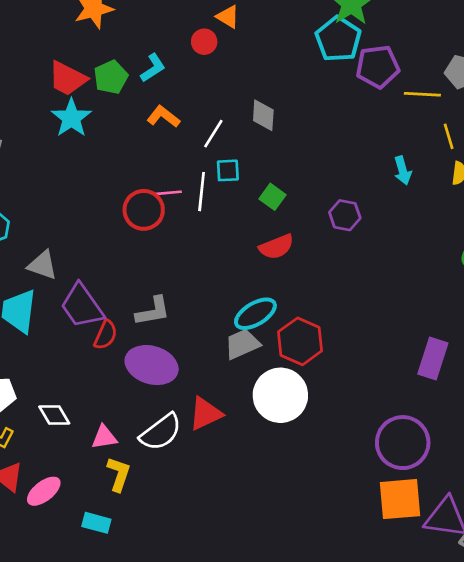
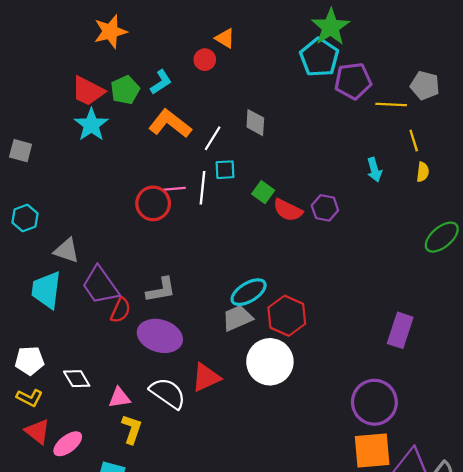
orange L-shape: (163, 117) -> (170, 124), size x1.5
red semicircle: (276, 247) -> (288, 210), moved, turned 48
white semicircle: (161, 432) -> (168, 393), turned -108

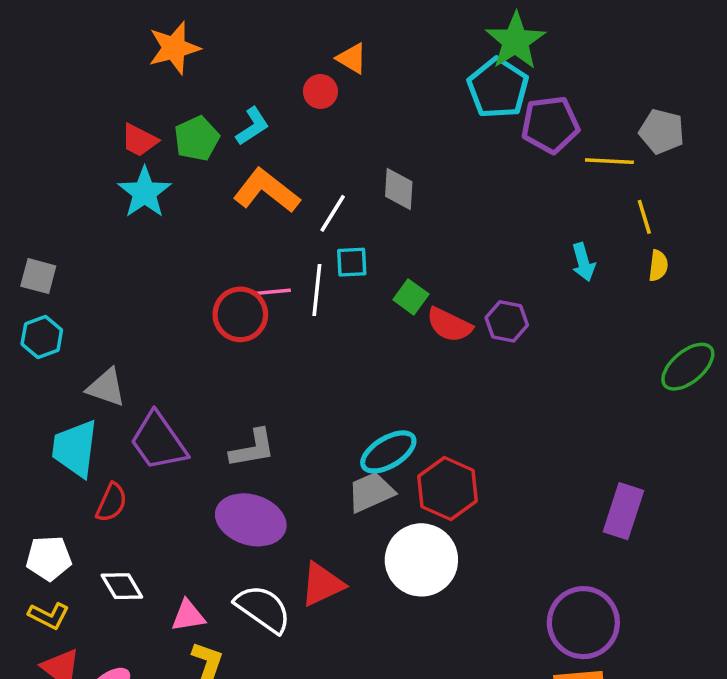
red trapezoid: (88, 91) -> (139, 140), size x0.7
gray square: (21, 151) -> (38, 276), moved
red semicircle: (121, 310) -> (111, 502), moved

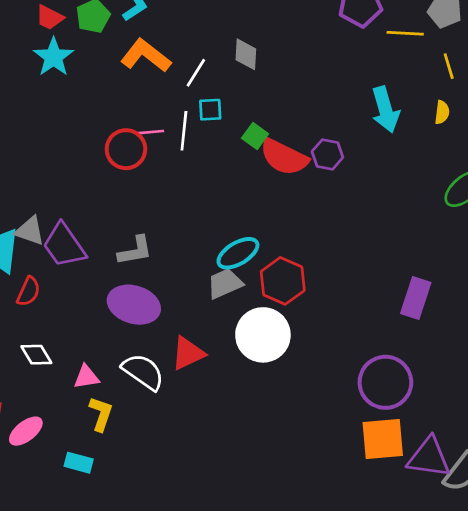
yellow line: (644, 217) -> (449, 66), moved
cyan arrow: (583, 262) -> (385, 110), size x1.6
red semicircle: (449, 325) -> (284, 157), size x1.4
gray triangle: (106, 388) -> (30, 231), moved

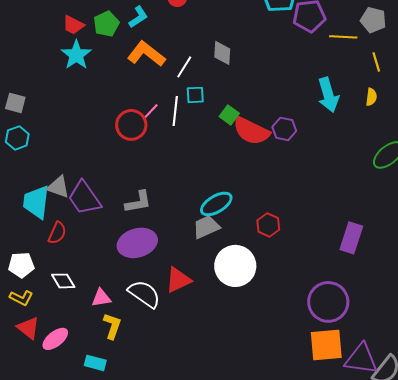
pink line: (151, 132) -> (150, 112), turned -42
red hexagon: (283, 281) -> (268, 225), moved, size x0.7
purple ellipse: (134, 305) -> (137, 243), turned -33

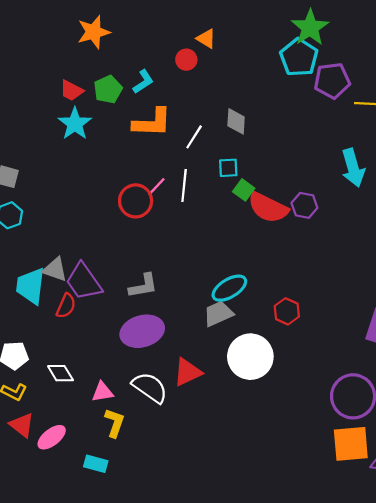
orange L-shape: (146, 54) -> (152, 123), turned 144
cyan square: (195, 95) -> (228, 168), moved
red semicircle: (57, 233) -> (66, 306), moved

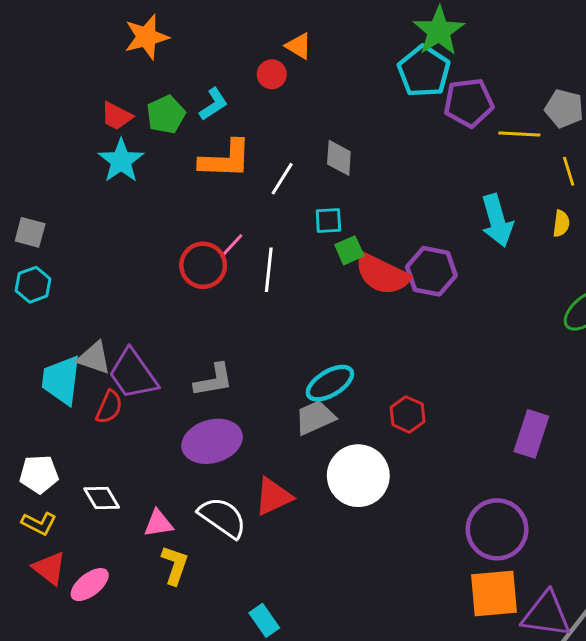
white line: (184, 185) -> (269, 270), moved
green square: (244, 190) -> (349, 250), turned 30
purple hexagon: (304, 205) -> (431, 271), size x1.4
cyan rectangle: (96, 464) -> (264, 620), moved, turned 40

